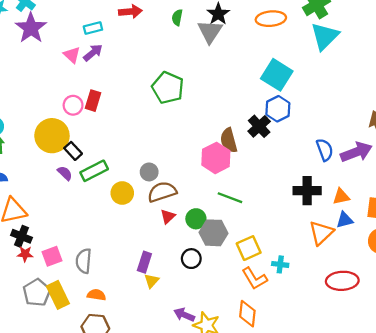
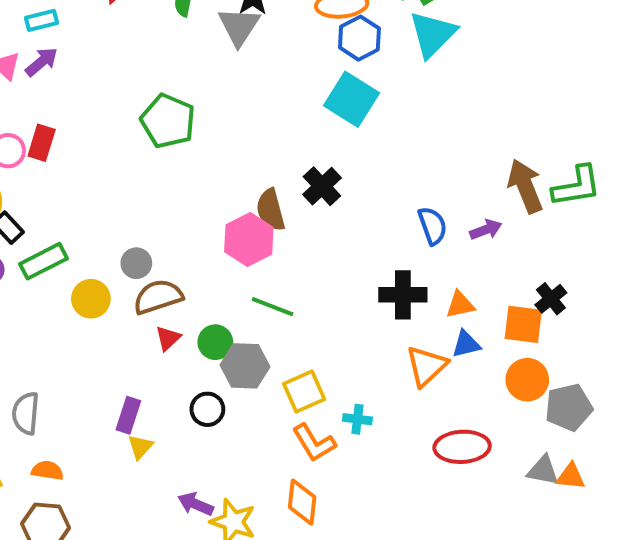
blue hexagon: (278, 109) -> (359, 38), moved
purple arrow: (356, 152) -> (486, 230), size x0.6

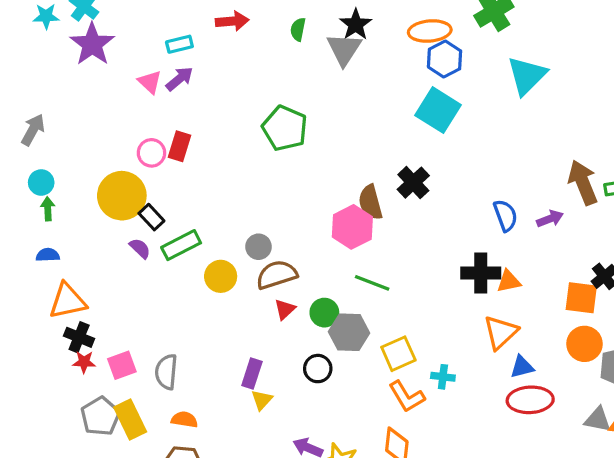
cyan triangle: (432, 34) -> (527, 75), moved
orange triangle: (460, 305) -> (509, 281), moved
blue triangle: (466, 344) -> (522, 367), moved

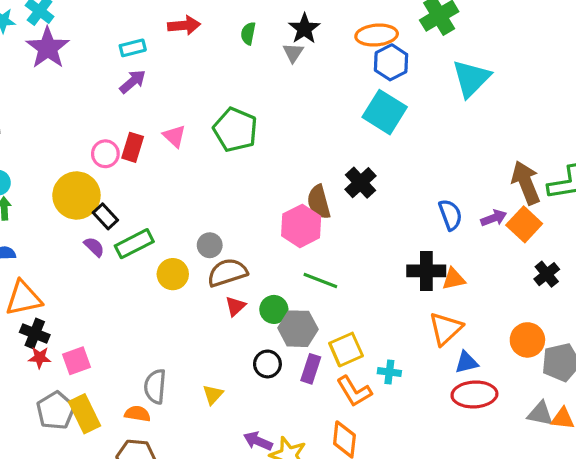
gray triangle: (344, 49) -> (293, 53), size x0.6
pink triangle: (150, 82) -> (174, 136), moved
orange square: (581, 298) -> (524, 224), moved, turned 36
gray semicircle: (166, 372) -> (155, 386), moved
purple rectangle: (252, 373) -> (311, 369), moved

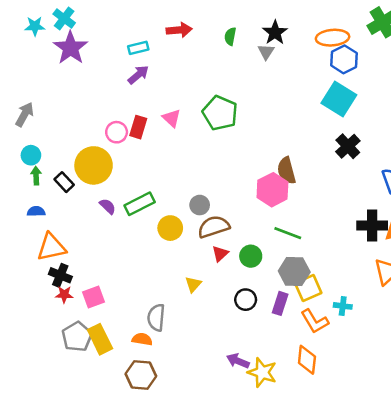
black cross: (361, 183) -> (348, 146), moved
black rectangle: (105, 216) -> (64, 182), moved
gray hexagon: (298, 329) -> (294, 271), moved
yellow triangle: (213, 394) -> (193, 284), moved

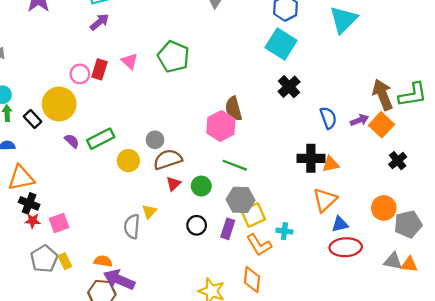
gray semicircle: (156, 317) -> (132, 226), moved
yellow rectangle: (100, 339) -> (65, 261), size x0.6
purple arrow: (238, 361) -> (119, 280), moved, size x1.5

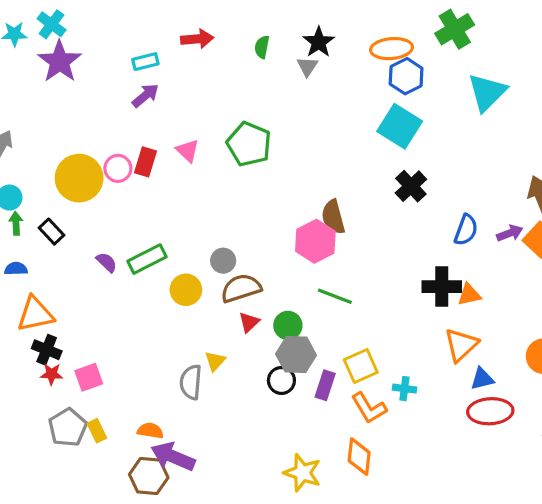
yellow circle: (59, 104) -> (79, 178), moved
blue semicircle: (328, 118) -> (466, 230), turned 40
gray hexagon: (241, 200) -> (296, 355), moved

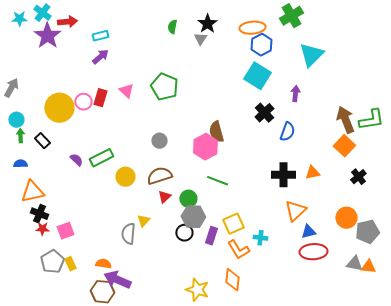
red arrow: (197, 39) -> (67, 22), moved
blue semicircle: (466, 230) -> (287, 132), moved
purple arrow: (510, 233) -> (295, 94), moved, turned -63
gray circle: (223, 261) -> (159, 141), moved
orange triangle: (469, 295) -> (312, 173), moved

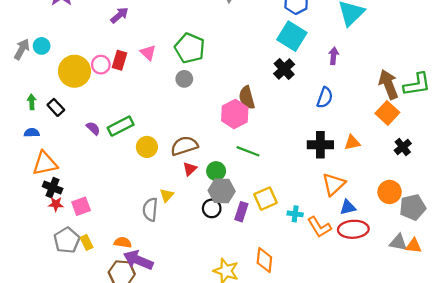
black cross: (264, 113) -> (284, 69), moved
cyan circle: (16, 120) -> (42, 46), moved
gray circle: (159, 141) -> (184, 79), moved
orange L-shape: (238, 250) -> (319, 227), moved

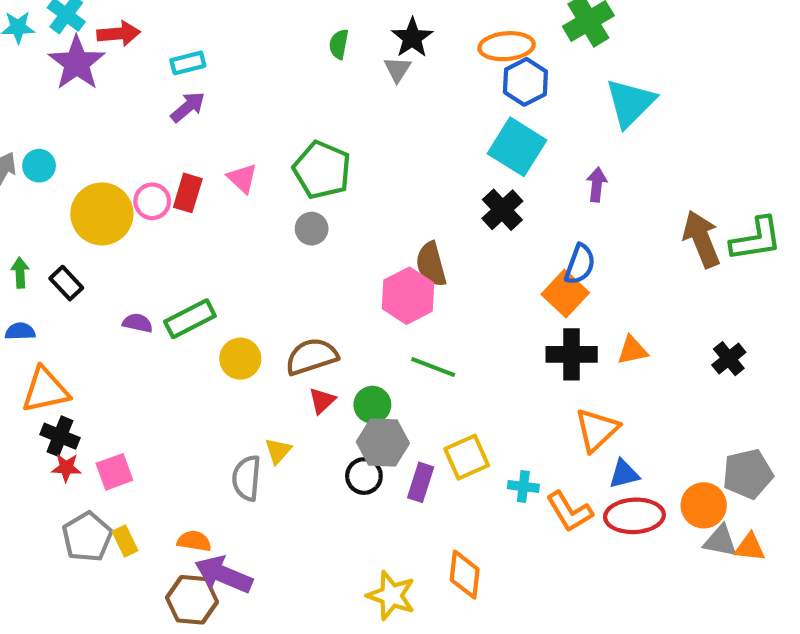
orange square: (387, 113) -> (565, 294), moved
purple semicircle: (93, 128) -> (138, 323), turned -32
orange circle: (390, 192) -> (704, 505), moved

